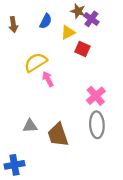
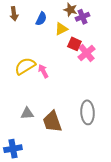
purple cross: (91, 19) -> (82, 17), turned 32
brown arrow: (13, 25) -> (14, 14), moved
yellow semicircle: (36, 62) -> (25, 66), moved
pink cross: (96, 96) -> (87, 53), moved

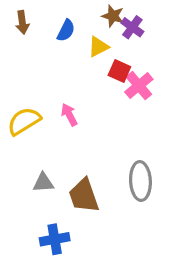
purple cross: (82, 17) -> (132, 27), turned -32
yellow semicircle: (25, 66) -> (24, 121), moved
blue cross: (13, 149) -> (55, 239), moved

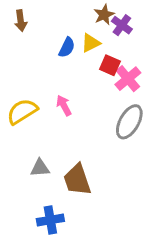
brown star: (113, 16) -> (104, 15), turned 30
blue semicircle: (66, 30) -> (67, 47), moved
gray ellipse: (140, 181) -> (129, 122), moved, turned 32

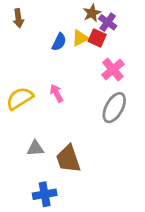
red square: (110, 65) -> (97, 38), moved

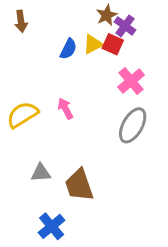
blue cross: (45, 194) -> (52, 226), turned -30

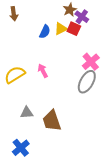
pink cross: (131, 81) -> (91, 62), moved
blue cross: (52, 226) -> (21, 148), moved

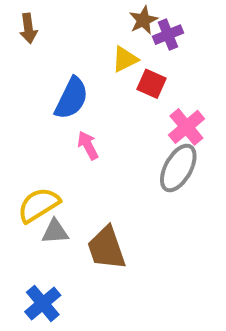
purple cross: (82, 17) -> (168, 35), turned 32
red square: (74, 29) -> (152, 84), moved
blue semicircle: (45, 32) -> (72, 98), moved, size x1.5
yellow semicircle: (15, 75) -> (39, 205), moved

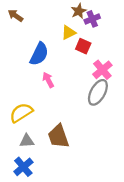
brown arrow: (28, 28) -> (15, 16), turned 133
gray triangle: (55, 232) -> (27, 141), moved

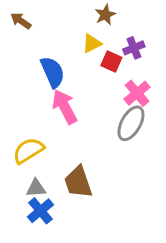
purple cross: (92, 19) -> (134, 48), moved
blue semicircle: (39, 54) -> (53, 72), turned -50
pink arrow: (48, 80) -> (65, 107), size x1.6
blue cross: (23, 167) -> (40, 211), moved

